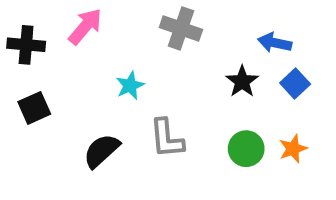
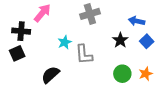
gray cross: (181, 28) -> (90, 14), turned -36
black cross: (26, 45) -> (21, 31), moved
gray L-shape: (167, 138) -> (84, 54), moved

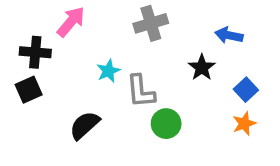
blue square: (147, 41) -> (246, 90), moved
green circle: (122, 74) -> (166, 124), moved

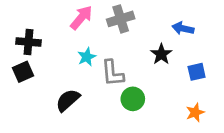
pink arrow: (71, 22) -> (81, 18), moved
blue square: (246, 90) -> (197, 72), turned 30
orange star: (244, 124) -> (195, 112), moved

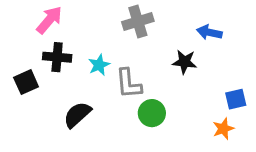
pink arrow: (81, 18) -> (49, 20), moved
black cross: (28, 42) -> (57, 57), moved
black star: (161, 54) -> (184, 62), turned -30
blue square: (197, 72) -> (236, 99), moved

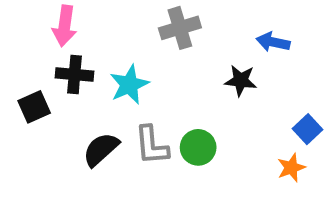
pink arrow: (49, 20) -> (64, 26), turned 148
cyan star: (99, 65) -> (129, 85), size x1.4
gray L-shape: (129, 84) -> (152, 145), moved
blue square: (236, 99) -> (307, 129), turned -30

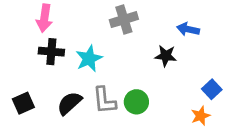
black square: (34, 107) -> (23, 103), moved

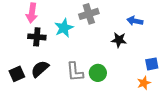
cyan star: (89, 59) -> (64, 28), moved
blue square: (212, 89) -> (152, 64), turned 32
black semicircle: (69, 103) -> (40, 69), moved

